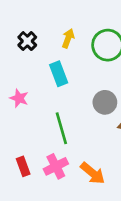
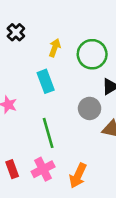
black cross: (27, 41) -> (16, 32), moved
orange arrow: (93, 173) -> (78, 176), turned 75

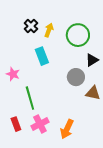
black cross: (16, 32) -> (31, 26), moved
green line: (48, 133) -> (30, 98), moved

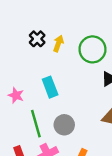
cyan rectangle: (42, 56) -> (50, 87), moved
gray circle: (76, 77) -> (64, 125), moved

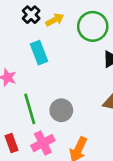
yellow arrow: (58, 44) -> (55, 20), turned 42
cyan rectangle: (50, 87) -> (39, 53), moved

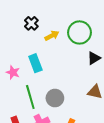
yellow arrow: (55, 20) -> (52, 36), moved
cyan rectangle: (39, 53) -> (35, 63), moved

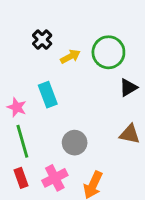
green line: (30, 97) -> (22, 141), moved

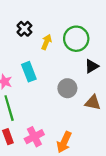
yellow arrow: (70, 57) -> (46, 42), turned -40
gray circle: (75, 143) -> (67, 88), moved

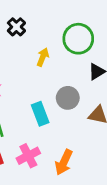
yellow arrow: (46, 42) -> (43, 57), moved
cyan rectangle: (29, 72) -> (40, 114), moved

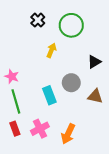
black cross: (16, 27) -> (38, 20), moved
green circle: (78, 39) -> (71, 25), moved

